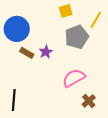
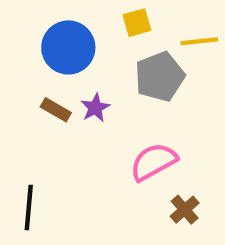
yellow line: (96, 20) -> (199, 41), turned 54
blue circle: (17, 29) -> (68, 47), moved

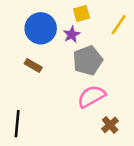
yellow line: (199, 41) -> (119, 25), turned -50
gray pentagon: (160, 77) -> (88, 61), moved
purple star: (95, 108) -> (72, 35), moved

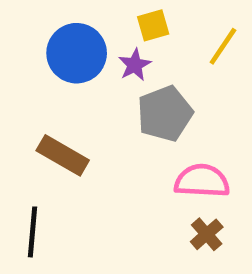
brown rectangle: (33, 65) -> (63, 155), moved, size x1.5
pink semicircle: (91, 96) -> (202, 181), moved, turned 32

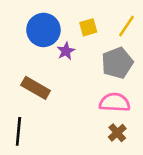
yellow square: (153, 25) -> (88, 27), moved
purple star: (135, 65) -> (66, 51), moved
gray pentagon: (165, 114) -> (117, 63), moved

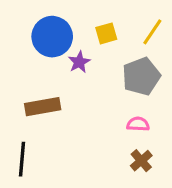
brown rectangle: (36, 88) -> (43, 107), turned -40
pink semicircle: (115, 102) -> (138, 124), size x0.6

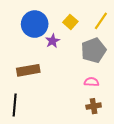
yellow square: (106, 33) -> (70, 22), turned -32
brown cross: (141, 161) -> (94, 106), turned 32

